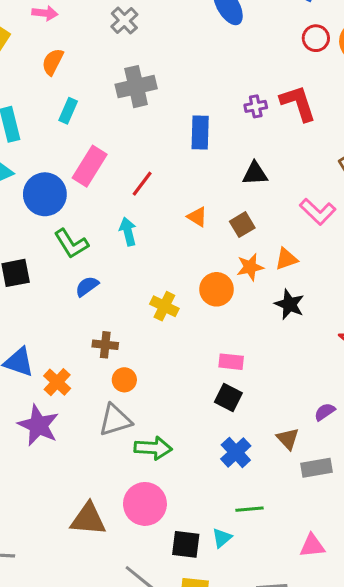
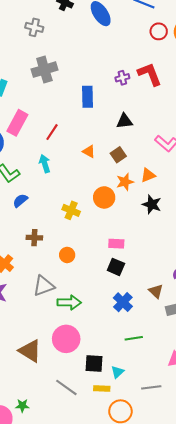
gray cross: (124, 21) -> (34, 27), turned -30
orange circle: (124, 380) -> (67, 255), moved
brown triangle: (88, 519) -> (30, 351), turned 30
cyan triangle: (222, 538) -> (117, 372), moved

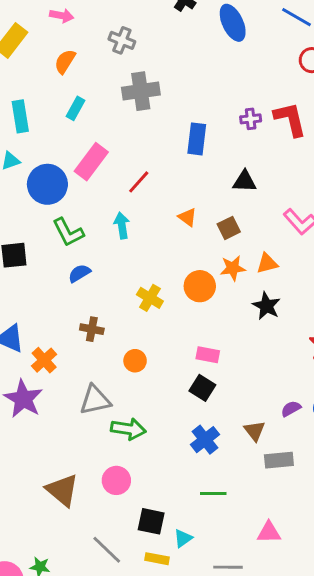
gray cross: (34, 27) -> (122, 40), moved
pink circle: (66, 339) -> (116, 480), size x0.7

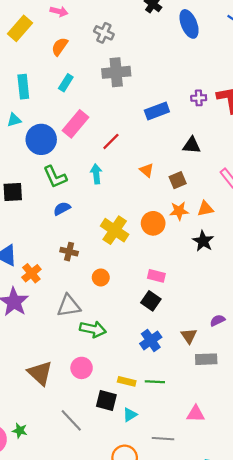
blue rectangle: (197, 139) -> (157, 111), turned 60
yellow cross: (150, 298) -> (115, 230), size x1.4
yellow rectangle: (157, 559) -> (127, 381), moved

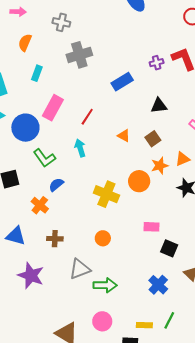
brown cross: (69, 252) -> (55, 239), moved
orange cross: (31, 273) -> (40, 205), moved
black square: (151, 301) -> (169, 248), moved
green line: (155, 382) -> (169, 320), turned -54

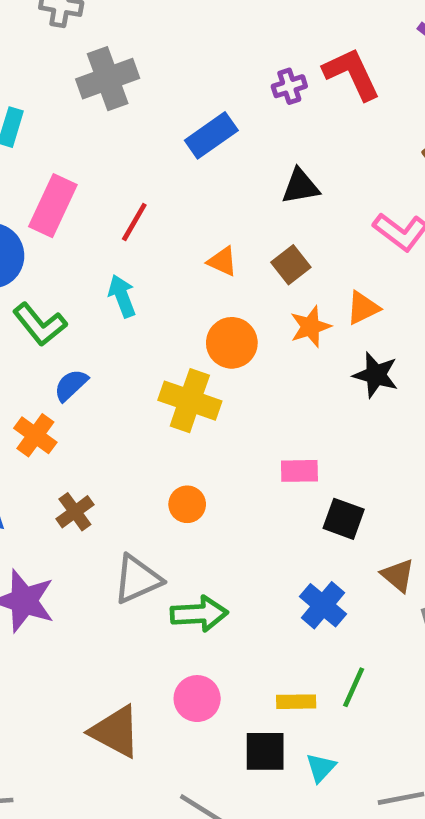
orange circle: (139, 181) -> (232, 343), moved
brown cross: (55, 239) -> (75, 512), turned -35

